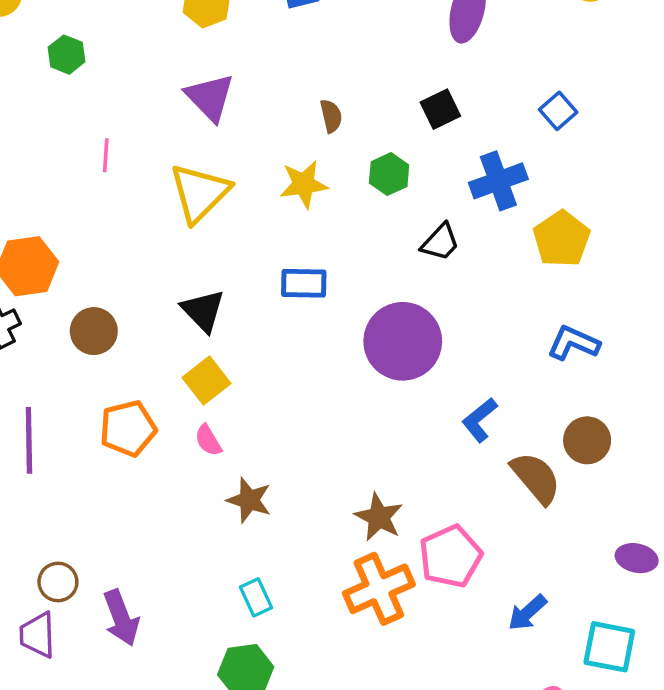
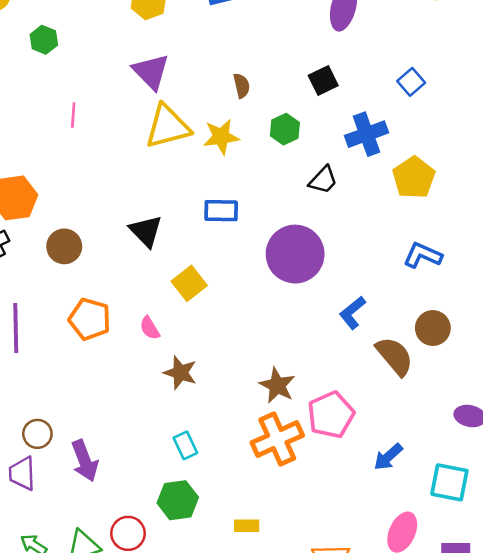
yellow triangle: (200, 193) -> (168, 126), moved, turned 30
yellow square: (206, 381) -> (189, 283), moved
orange pentagon: (128, 428) -> (90, 319), turned 30

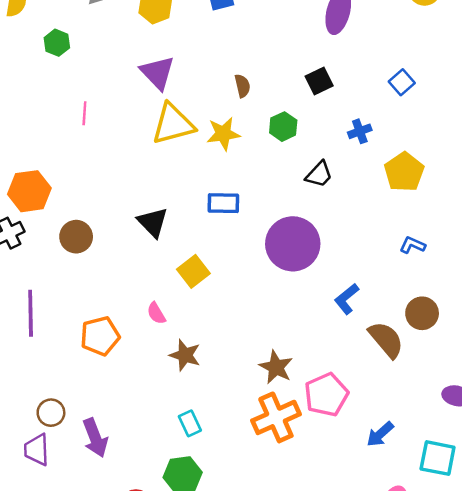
blue cross: (367, 134) -> (360, 131), size x0.6
blue L-shape: (423, 255) -> (412, 245), size x0.7
orange pentagon: (90, 319) -> (100, 336), moved, turned -30

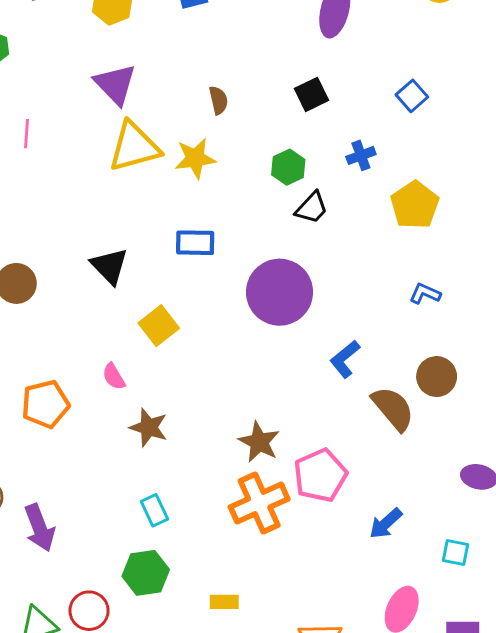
green hexagon: (283, 127) -> (288, 167), moved
cyan square: (438, 458) -> (455, 552), size x0.6

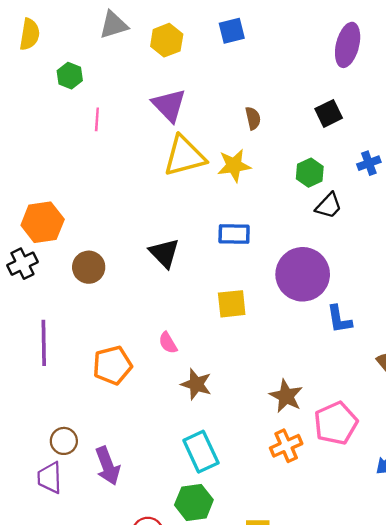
pink line: (26, 134) -> (97, 119), moved
yellow square: (159, 326) -> (232, 304), moved, turned 32
blue L-shape: (345, 359) -> (339, 319), moved, turned -60
orange cross: (259, 503) -> (286, 446), size x0.7
cyan rectangle: (154, 510) -> (201, 452), size x1.6

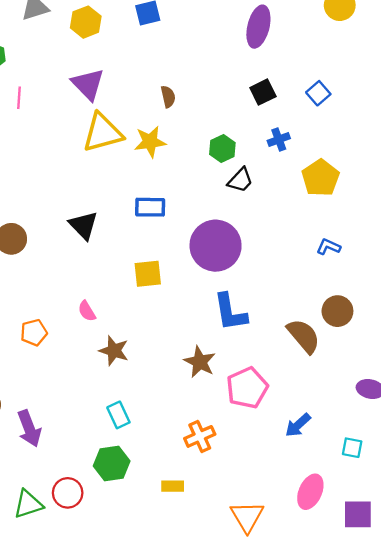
black square: (329, 113) -> (263, 92), moved
blue L-shape: (339, 319) -> (230, 312), moved, size x1.4
orange pentagon: (112, 365) -> (34, 333), size x0.7
orange cross: (286, 446) -> (200, 436), moved
cyan rectangle: (201, 452) -> (118, 415), size x0.7

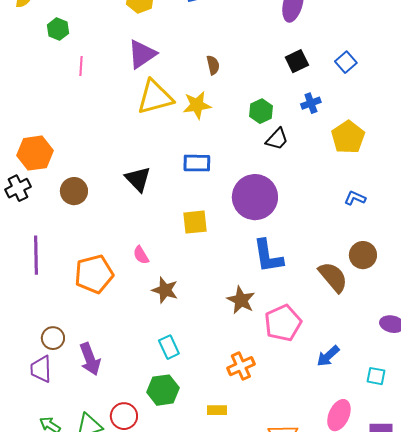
purple triangle: (88, 84) -> (142, 54), turned 40
orange pentagon: (34, 333) -> (94, 274), size x1.6

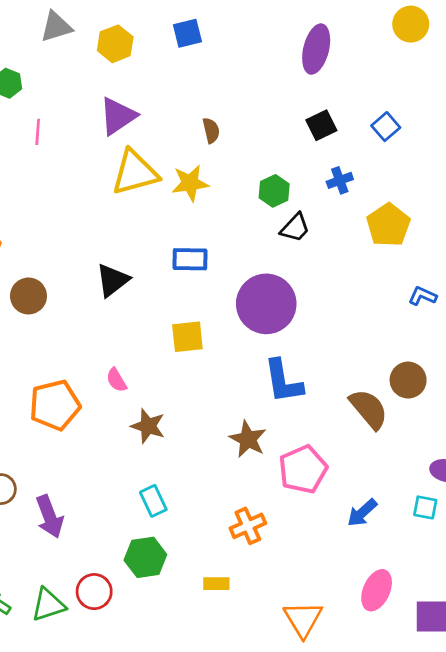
black triangle: (138, 179) -> (113, 280), turned 36
blue L-shape: (355, 198) -> (423, 296), moved
cyan square: (376, 376) -> (425, 507), moved

